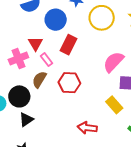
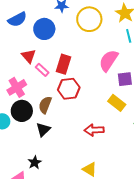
red rectangle: (68, 45) -> (64, 64), moved
pink cross: (18, 58) -> (17, 87), moved
brown semicircle: (39, 80) -> (45, 105), moved
black triangle: (26, 120) -> (43, 130), moved

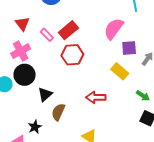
red triangle: (29, 56) -> (22, 24), moved
red rectangle: (64, 64) -> (68, 30), turned 30
brown semicircle: (45, 105) -> (58, 112), moved

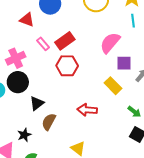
red triangle: (22, 24) -> (27, 20), moved, turned -35

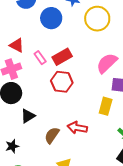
red triangle: (27, 20) -> (17, 45), moved
yellow rectangle: (113, 86) -> (106, 106), turned 54
brown semicircle: (49, 122) -> (52, 135), moved

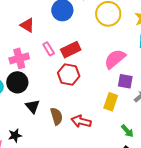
red triangle: (17, 45) -> (27, 25), moved
black triangle: (28, 116) -> (33, 106), turned -42
brown semicircle: (52, 135) -> (57, 116), moved, turned 126

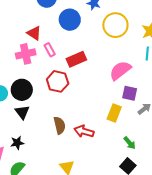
pink rectangle: (49, 49) -> (50, 50), moved
pink cross: (19, 58) -> (26, 54), moved
red hexagon: (69, 74) -> (58, 81), moved
black triangle: (33, 106) -> (22, 112), moved

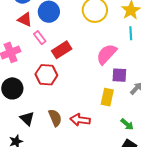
red triangle: (34, 33) -> (25, 20), moved
pink rectangle: (50, 50) -> (40, 38), moved
black triangle: (22, 112) -> (27, 119), moved

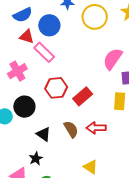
pink rectangle: (40, 38) -> (44, 52), size x1.5
red rectangle: (62, 50) -> (83, 96), moved

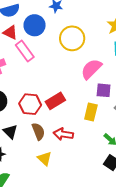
yellow circle: (95, 17) -> (72, 38), moved
red hexagon: (56, 88) -> (30, 104), moved
yellow triangle: (91, 167) -> (45, 159), moved

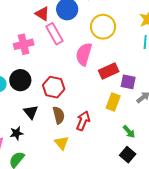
pink semicircle: (91, 69) -> (84, 54), moved, turned -35
red rectangle: (55, 101) -> (109, 71), moved
red arrow: (63, 134) -> (83, 121), turned 96

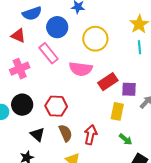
red triangle: (42, 14) -> (18, 36), moved
pink semicircle: (84, 54) -> (81, 69), turned -90
green arrow: (129, 132) -> (126, 139), moved

